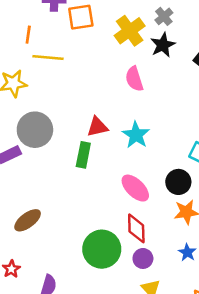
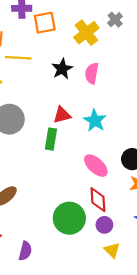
black star: (163, 45) -> (62, 69), moved
pink semicircle: (134, 79) -> (92, 73), turned 30

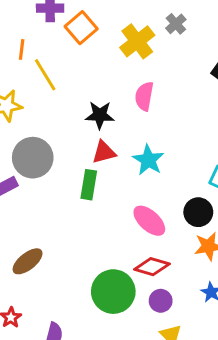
orange square: (45, 23) -> (81, 28), turned -30
yellow line: (18, 58) -> (45, 75), turned 55
black star: (62, 69) -> (100, 115), moved, turned 30
red diamond: (98, 200) -> (152, 267), turned -70

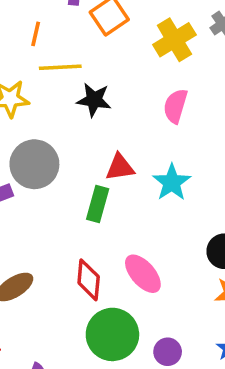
yellow line: (45, 75) -> (60, 67), turned -68
black star: (100, 115) -> (94, 100), moved
pink ellipse: (149, 221) -> (143, 274), moved
red diamond: (152, 267) -> (89, 280), moved, turned 72

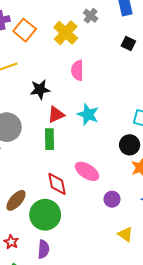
black star: (94, 100) -> (40, 89), moved
green circle: (112, 334) -> (45, 215), moved
purple circle: (168, 352) -> (112, 199), moved

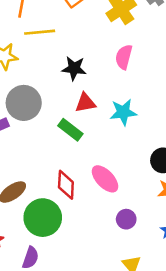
cyan star: (88, 114) -> (123, 112), turned 30
green rectangle: (49, 139) -> (70, 130), turned -66

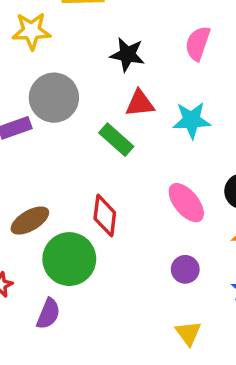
pink ellipse: (105, 179) -> (186, 203), moved

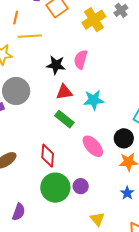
pink semicircle: (198, 43) -> (81, 59), moved
green rectangle: (116, 140) -> (64, 119), moved
green circle: (69, 259) -> (55, 188), moved
purple circle: (185, 269) -> (81, 186), moved

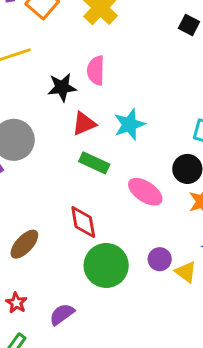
purple circle: (81, 186) -> (160, 259), moved
purple semicircle: (19, 212) -> (62, 314), turned -132
yellow triangle: (97, 219) -> (186, 272), moved

